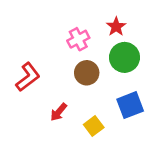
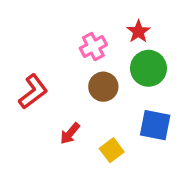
blue square: (130, 105) -> (155, 125), turned 32

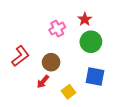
brown circle: (103, 87) -> (51, 62), moved

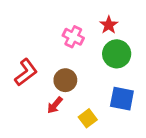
pink cross: (57, 28) -> (73, 37), turned -35

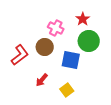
brown circle: (65, 80) -> (45, 47), moved
blue square: (122, 99) -> (71, 60), moved

